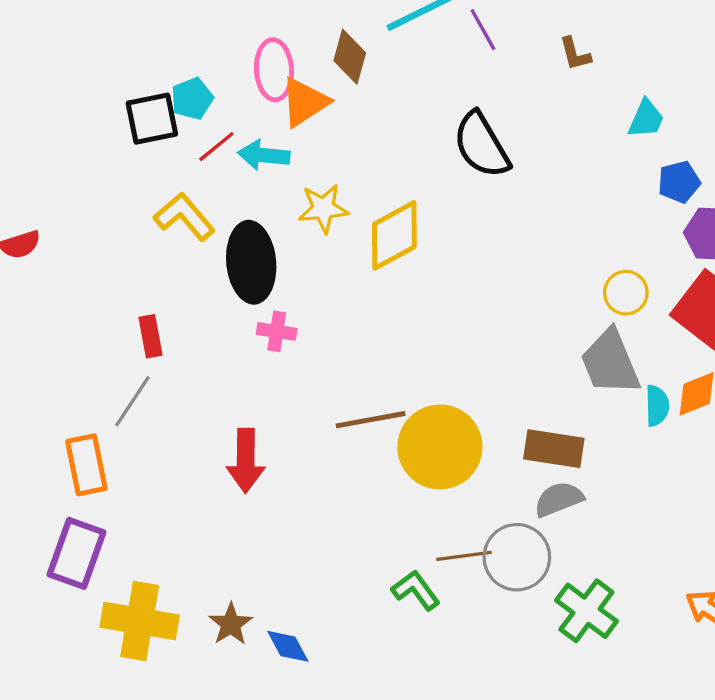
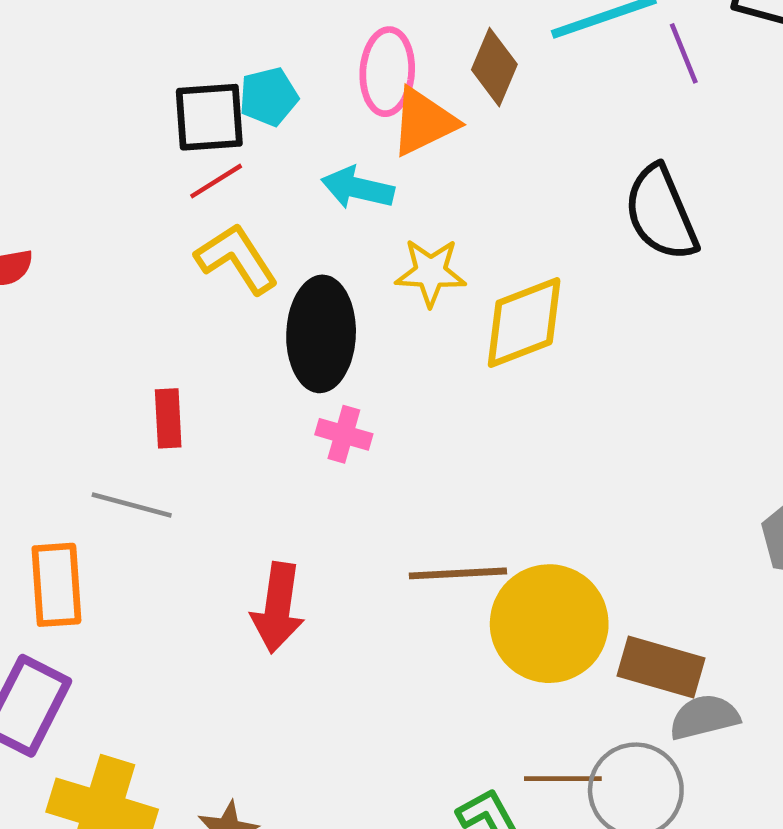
red line: (216, 147) -> (216, 181), moved
gray line: (133, 401) -> (132, 505), turned 64
brown rectangle: (554, 449) -> (661, 667), moved

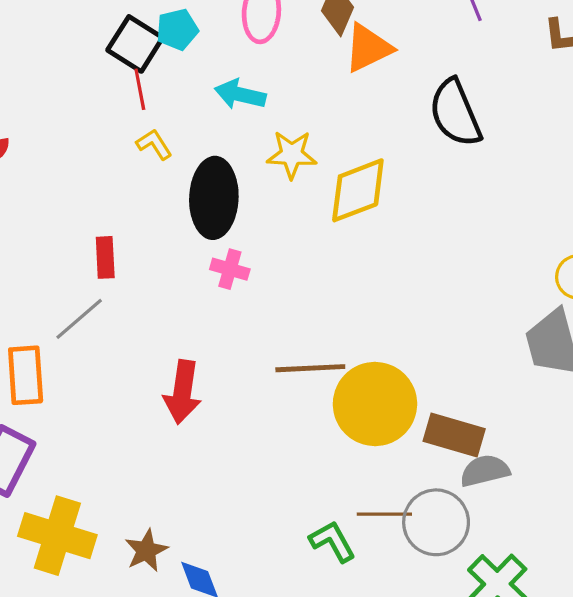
black square: (209, 117) -> (135, 44), turned 36
orange triangle: (424, 122) -> (368, 48), moved
red line: (216, 181) -> (140, 89), turned -69
yellow L-shape: (237, 259) -> (154, 144), size x0.6
gray line: (132, 505) -> (79, 319), turned -56

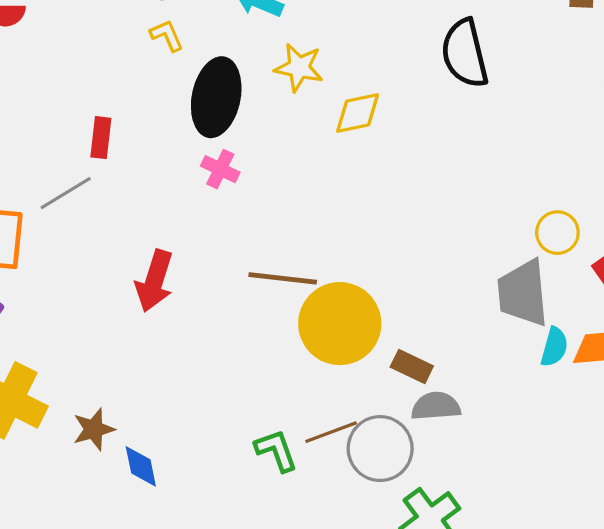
yellow diamond: (358, 190) -> (358, 113), size x0.7
brown rectangle: (454, 435) -> (412, 367), size x0.7
brown line: (384, 514) -> (331, 432), turned -30

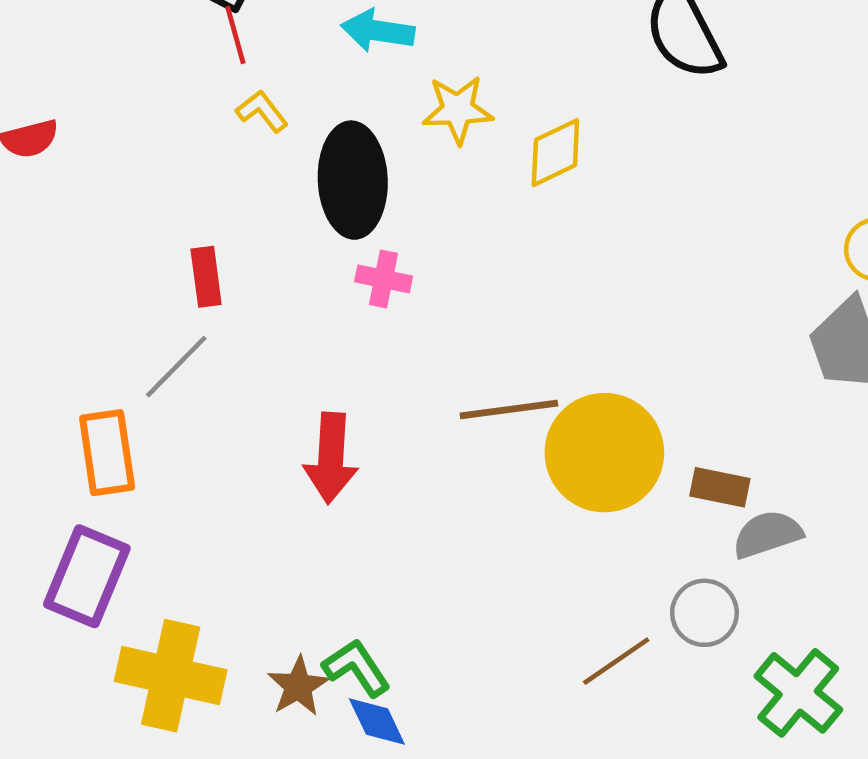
brown line: (331, 432) -> (616, 661), moved
gray circle: (380, 449) -> (704, 613), size x0.7
green L-shape: (276, 450) -> (357, 668), moved

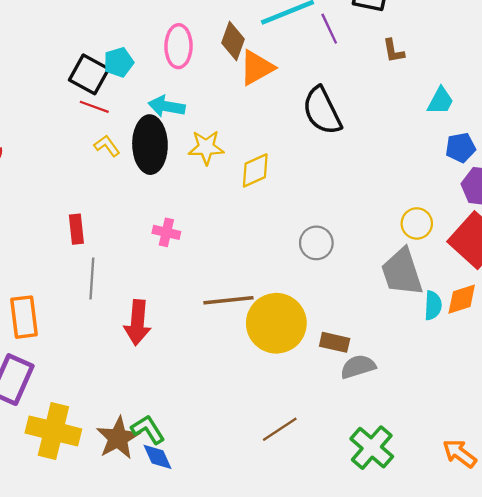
red line: (235, 35) -> (94, 107), turned -56
black ellipse: (353, 180) -> (150, 145), moved
gray line: (176, 367) -> (92, 278), moved, turned -42
gray circle: (704, 613) -> (316, 243), moved
brown star: (298, 686) -> (118, 438), size x1.4

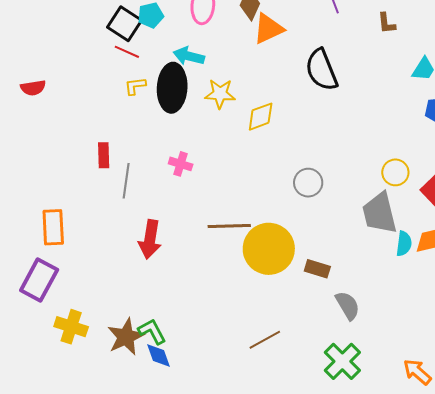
yellow L-shape: (107, 146) -> (135, 86), turned -65
gray line: (92, 278) -> (126, 181), moved
gray semicircle: (358, 367) -> (348, 305), moved, turned 72
yellow cross: (53, 431) -> (71, 327), size x0.7

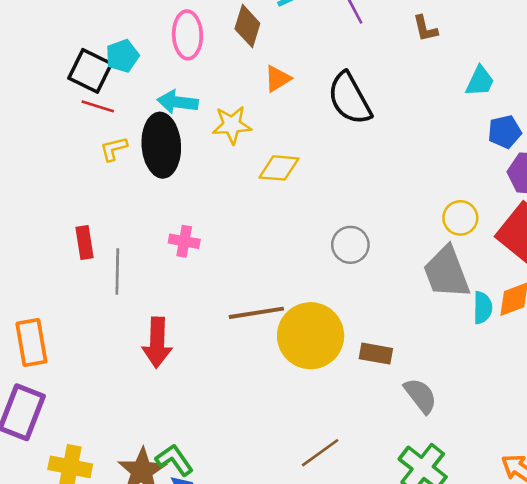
orange triangle: (268, 29) -> (278, 79), moved, size x0.7
yellow star: (220, 94) -> (232, 125), moved
yellow diamond: (261, 117) -> (279, 168), turned 32

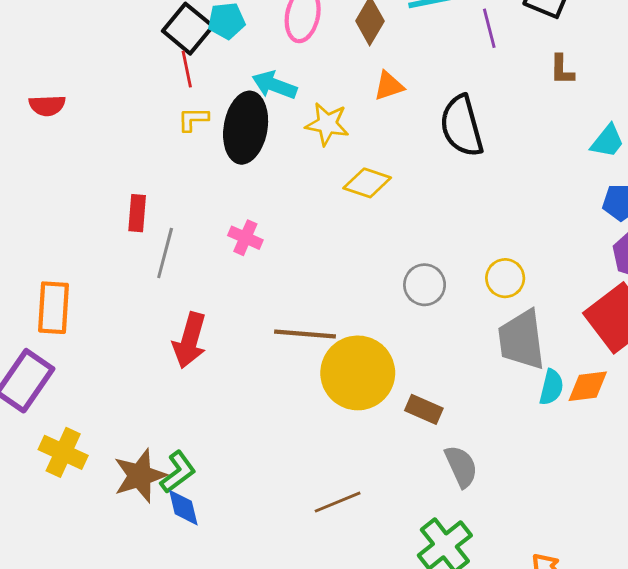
red line: (98, 106) -> (187, 69), turned 48
yellow circle: (460, 218) -> (505, 278), moved
green L-shape: (174, 460) -> (178, 472), turned 75

